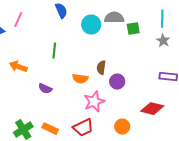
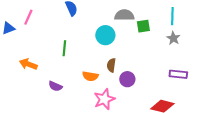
cyan circle: (91, 25) -> (105, 35), moved

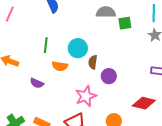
cyan circle: (105, 35) -> (78, 48), moved
orange semicircle: (90, 76) -> (60, 66), moved

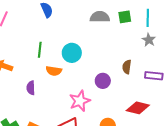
green square: (125, 23) -> (125, 17), moved
brown semicircle: (93, 62) -> (127, 67), moved
purple semicircle: (37, 83) -> (31, 88), turned 64

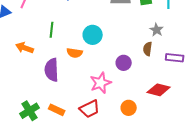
gray star: (149, 40) -> (157, 30), moved
green line: (40, 50) -> (52, 30), moved
purple semicircle: (31, 88) -> (52, 70), size x1.6

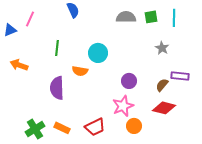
orange arrow: (25, 48) -> (19, 65), moved
brown semicircle: (148, 49) -> (162, 85), moved, turned 32
pink star: (101, 83) -> (123, 106), moved

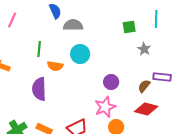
gray semicircle: (126, 17) -> (73, 25), moved
green square: (151, 17) -> (129, 27), moved
orange semicircle: (80, 71) -> (55, 66), moved

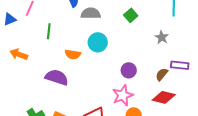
green square: (129, 27) -> (131, 15), moved, turned -32
green line: (39, 49) -> (49, 31), moved
purple semicircle: (39, 89) -> (57, 77), turned 110

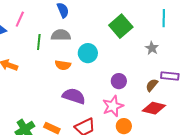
gray semicircle: (91, 13) -> (61, 35), moved
green square: (131, 15) -> (121, 26), size x1.6
purple semicircle: (57, 77) -> (74, 96), moved

